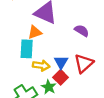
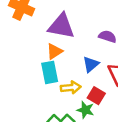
blue triangle: (61, 62) -> (91, 64), moved, turned 32

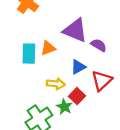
purple triangle: (61, 26) -> (75, 30), moved
cyan rectangle: (50, 72) -> (29, 54), moved

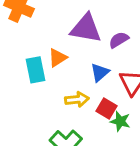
purple semicircle: (99, 45) -> (119, 40), turned -49
green star: (64, 107) -> (120, 121), moved

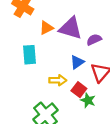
orange triangle: (58, 58) -> (46, 28), moved

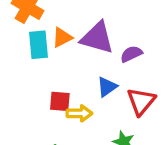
cyan rectangle: (30, 55) -> (39, 45), moved
red square: (79, 90) -> (60, 101), moved, turned -32

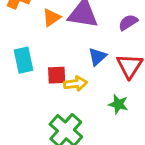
cyan rectangle: (39, 45) -> (24, 60), moved
purple semicircle: (131, 54) -> (128, 22), moved

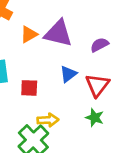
yellow arrow: (76, 84) -> (48, 120), moved
green star: (118, 104) -> (95, 118), moved

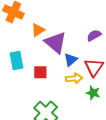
purple triangle: (58, 33) -> (56, 43), moved, turned 30
yellow arrow: (48, 120) -> (74, 78), moved

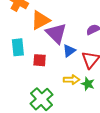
orange triangle: (38, 30) -> (40, 20), size x1.5
yellow arrow: (74, 78) -> (72, 80), moved

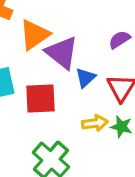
red square: (40, 60) -> (40, 98), size x1.5

